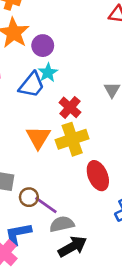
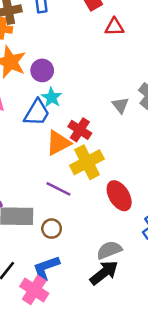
orange triangle: (38, 137) -> (58, 143), moved, turned 40
purple line: (46, 205) -> (58, 189), moved
gray semicircle: (62, 224) -> (109, 250), moved

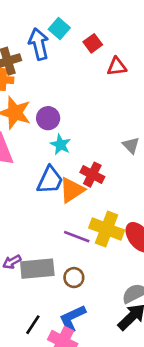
blue trapezoid: (37, 113) -> (50, 180), moved
yellow cross: (87, 162) -> (107, 229), moved, turned -36

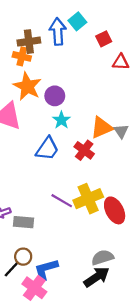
orange triangle: (72, 190) -> (102, 127), moved
yellow cross: (107, 229) -> (88, 199), turned 36
gray rectangle: (37, 269) -> (24, 222), size x0.7
brown circle: (74, 278) -> (23, 257), moved

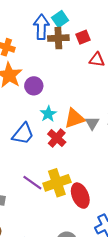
brown cross: (29, 42) -> (58, 38), moved
cyan star: (61, 120) -> (48, 114), moved

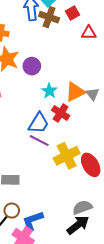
brown cross: (58, 38) -> (49, 17), turned 30
blue trapezoid: (23, 134) -> (39, 123), moved
purple line: (32, 183) -> (39, 141), moved

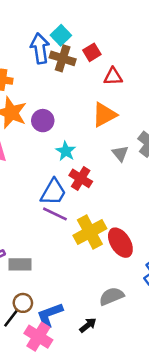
orange triangle: (75, 92) -> (104, 115), moved
black arrow: (78, 225) -> (88, 325), moved, size x0.6

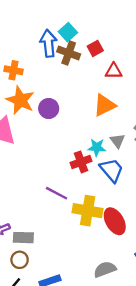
cyan star: (66, 151) -> (97, 147), moved, turned -30
red cross: (81, 178) -> (81, 162), turned 36
blue trapezoid: (53, 192) -> (112, 170), moved, turned -72
yellow cross: (90, 232) -> (88, 211), turned 36
brown circle: (23, 303) -> (20, 260), moved

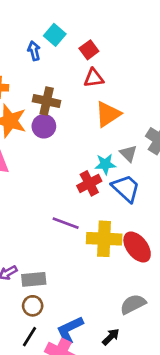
blue arrow: (48, 43) -> (34, 51), size x0.6
brown cross: (69, 53) -> (47, 101), moved
red triangle: (114, 71) -> (94, 78), moved

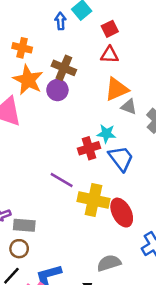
gray triangle: (128, 153) -> (129, 107), moved, turned -35

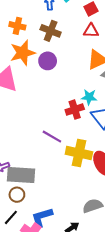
brown cross: (64, 68) -> (51, 31), moved
orange star: (28, 80) -> (23, 53), turned 30
gray rectangle: (24, 225) -> (21, 175), size x1.5

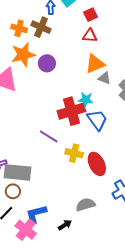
brown cross: (51, 31) -> (41, 27), moved
red cross: (75, 110) -> (71, 111), size x1.5
yellow cross: (79, 153) -> (74, 153), size x0.7

